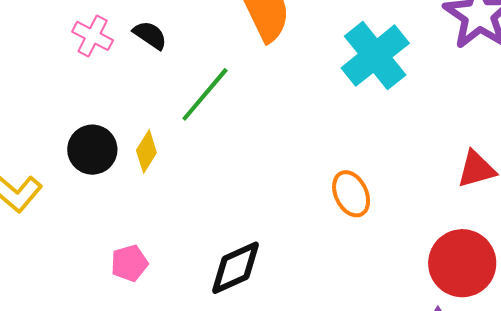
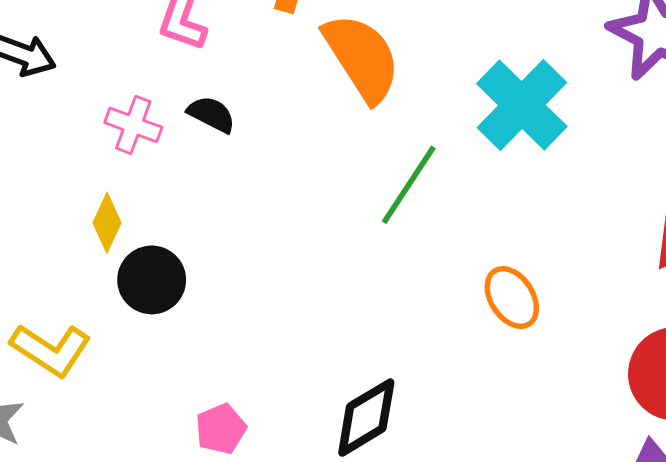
green line: (205, 94) -> (409, 185), moved
yellow diamond: (146, 151) -> (107, 223), moved

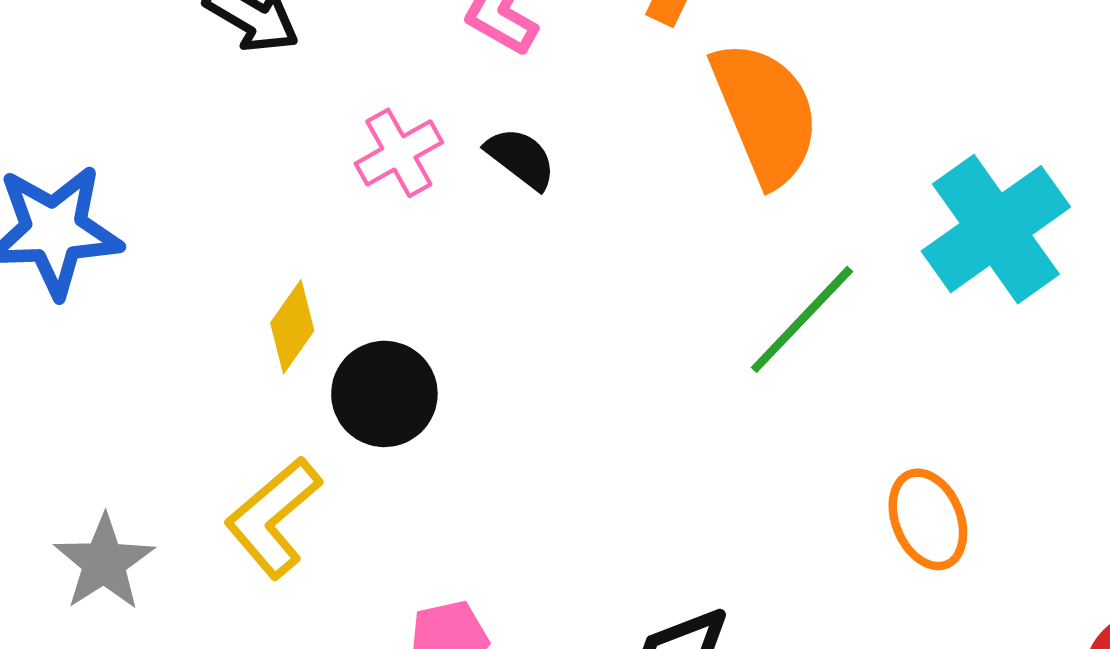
pink cross: (133, 125) -> (399, 153), turned 30
yellow diamond: (107, 223) -> (292, 327), moved
yellow L-shape: (51, 350) -> (273, 518), moved, turned 96

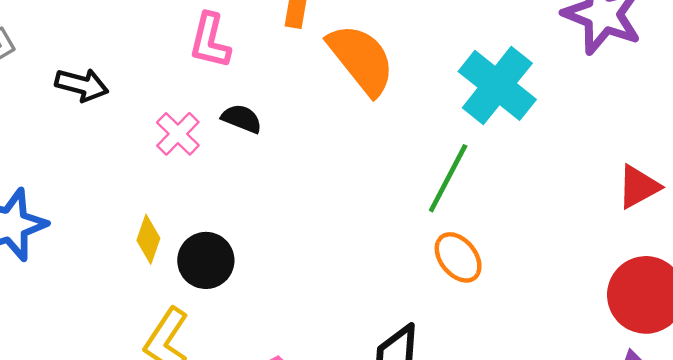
green line: (802, 319) -> (448, 178), moved
orange ellipse: (928, 519) -> (458, 257), moved

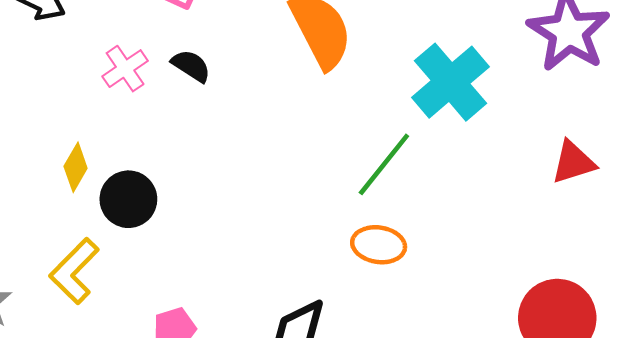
red triangle: (638, 187) -> (573, 162), moved
orange ellipse: (458, 257) -> (379, 245), turned -54

